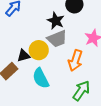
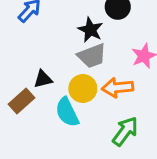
yellow circle: (39, 50) -> (83, 89), moved
orange arrow: (75, 60) -> (118, 88), turned 65

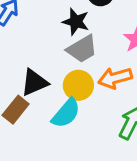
black triangle: (43, 79) -> (34, 83), size x1.4
cyan semicircle: (67, 112) -> (66, 113), turned -104

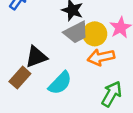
yellow circle: (78, 85) -> (95, 34), moved

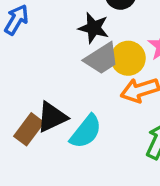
black triangle: (36, 57) -> (52, 117), moved

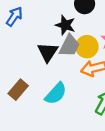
gray trapezoid: (102, 59) -> (69, 46), turned -35
black triangle: (52, 117) -> (48, 52), moved, turned -35

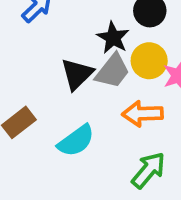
yellow circle: (87, 47) -> (149, 61), moved

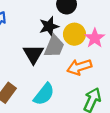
black star: (113, 38) -> (49, 26), turned -30

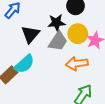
black triangle: (33, 54) -> (30, 34), moved
cyan semicircle: (44, 94) -> (24, 64), moved

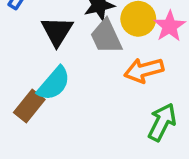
gray trapezoid: (58, 41) -> (106, 37), turned 130

